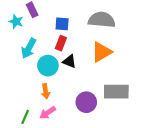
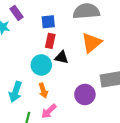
cyan arrow: (29, 48) -> (15, 92), moved

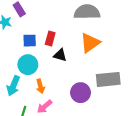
blue square: (48, 22) -> (30, 41), moved
cyan circle: (41, 65) -> (28, 65), moved

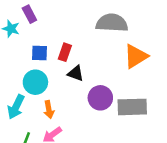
orange triangle: (90, 43) -> (136, 56), moved
purple circle: (81, 93) -> (100, 98), moved

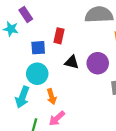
red rectangle: (65, 52) -> (59, 36), moved
purple circle: (100, 98) -> (98, 63), moved

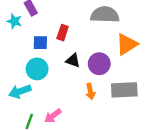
cyan arrow: (22, 97) -> (20, 91), turned 45
orange arrow: (52, 97) -> (90, 91), moved

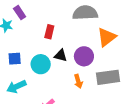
blue square: (40, 43) -> (15, 59), moved
cyan circle: (37, 69) -> (41, 64), moved

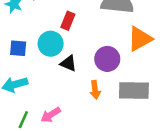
black triangle: (61, 55) -> (68, 63), moved
cyan circle: (41, 64) -> (51, 44), moved

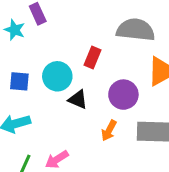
red rectangle: (68, 21) -> (93, 58), moved
orange arrow: (95, 90) -> (109, 131), turned 36

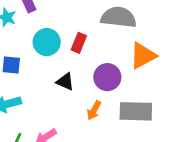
cyan circle: (57, 76) -> (47, 42), moved

